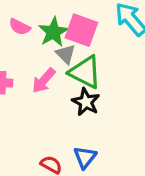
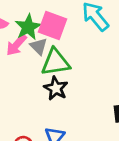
green triangle: (85, 72) -> (55, 62), turned -36
pink arrow: (44, 81) -> (16, 45), moved

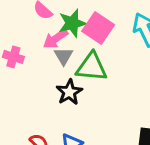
gray triangle: (39, 46) -> (64, 56), moved
black star: (56, 88) -> (69, 92), moved

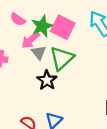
green triangle: (92, 67) -> (62, 58), turned -40

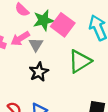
pink arrow: (31, 40) -> (20, 39), moved
green triangle: (62, 58) -> (80, 61), moved

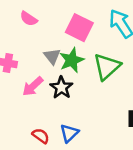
green star: (43, 20) -> (72, 60), moved
pink arrow: (20, 39) -> (33, 86), moved

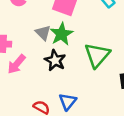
green triangle: (107, 67) -> (97, 55), moved
pink arrow: (33, 86) -> (17, 64), moved

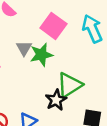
black star: (55, 60) -> (56, 100), moved

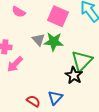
green star: (41, 55) -> (54, 42), turned 30

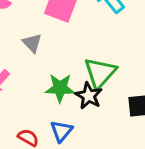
green star: (54, 42) -> (60, 88), moved

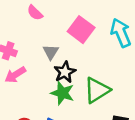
black star: (89, 96) -> (65, 72), moved

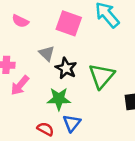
green star: (62, 93) -> (59, 99), moved

